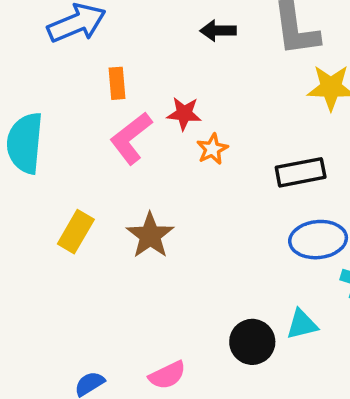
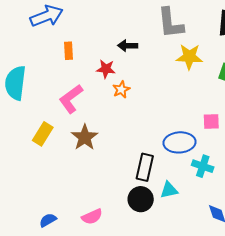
black arrow: (218, 31) -> (128, 46), moved
pink L-shape: (131, 138) -> (71, 99), moved
black rectangle: (301, 172) -> (145, 167), moved, turned -68

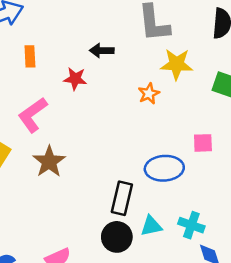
orange star: (121, 89) -> (149, 94), moved
cyan cross: (203, 166) -> (191, 225), moved

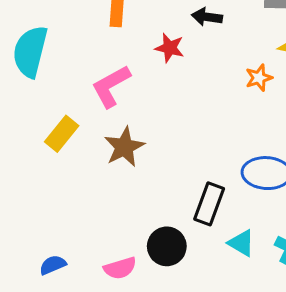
cyan triangle: (151, 226) -> (241, 243), turned 35
black circle: (117, 237) -> (167, 246), moved

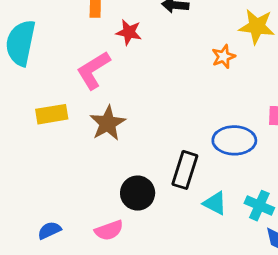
red star: (170, 48) -> (129, 32), moved
yellow rectangle: (62, 134) -> (52, 114), turned 44
black circle: (167, 246) -> (138, 193), moved

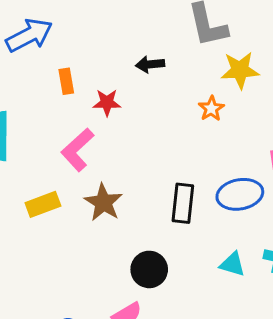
black rectangle: (185, 170) -> (183, 203), moved

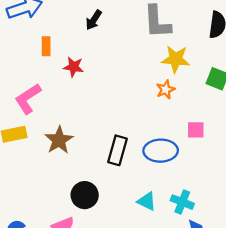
black arrow: (150, 64) -> (94, 20), moved, turned -60
orange star: (211, 109) -> (166, 90), moved
pink L-shape: (77, 150) -> (28, 99), moved

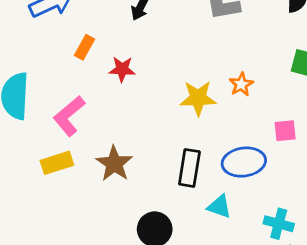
orange rectangle: (46, 46) -> (84, 47), turned 36
yellow star: (176, 59) -> (198, 98), moved
cyan triangle: (147, 201) -> (219, 207), moved

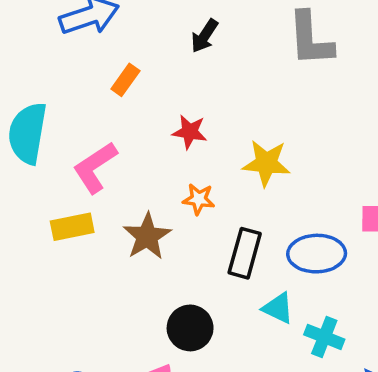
red star: (122, 69) -> (190, 132), moved
orange star: (241, 84) -> (199, 199), moved, turned 30
cyan cross: (279, 224) -> (324, 337), moved

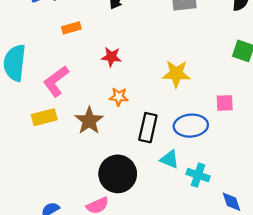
orange rectangle: (125, 80) -> (71, 28), turned 42
yellow star: (266, 163) -> (176, 74), moved
black circle: (190, 328) -> (118, 174), size x1.4

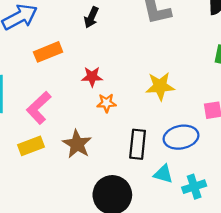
orange rectangle: (71, 28) -> (48, 52), size x1.4
orange star: (119, 97) -> (106, 103), moved
cyan cross: (198, 175) -> (194, 187), turned -30

